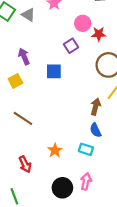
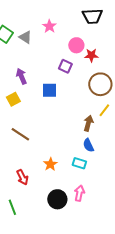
purple square: (71, 46) -> (65, 66), turned -32

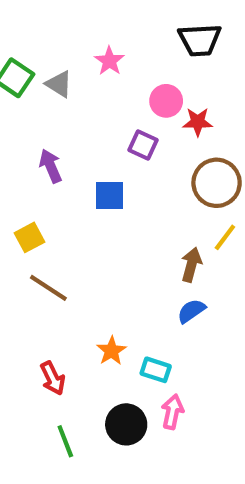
yellow square: (13, 99) -> (30, 237), moved
blue semicircle: (88, 145) -> (191, 311), turned 80
cyan rectangle: (79, 163) -> (156, 370), moved
green line: (12, 207) -> (65, 441), moved

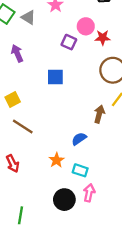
purple square: (143, 145) -> (69, 42), moved
purple arrow: (51, 166) -> (17, 53), moved
blue semicircle: (191, 311) -> (79, 139), moved
red arrow: (53, 378) -> (13, 164), moved
green line: (65, 441) -> (21, 215), moved, turned 30

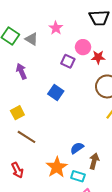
blue square: (55, 77) -> (56, 93), turned 35
brown arrow: (99, 114) -> (94, 161), moved
orange star: (57, 160) -> (57, 167), size x1.5

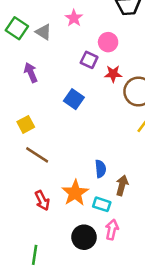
red star: (98, 57) -> (113, 74), moved
blue semicircle: (77, 148) -> (100, 169), turned 120
red arrow: (17, 170) -> (42, 200), moved

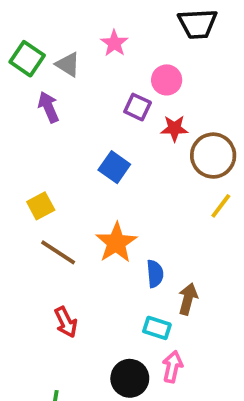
purple arrow: (31, 73) -> (48, 107), moved
orange star: (75, 193) -> (116, 243), moved

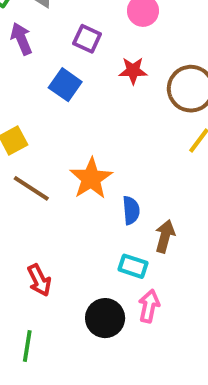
purple square: (138, 107) -> (87, 39), moved
red star: (174, 128) -> (133, 71), moved
blue square: (114, 167) -> (65, 85), moved
red arrow: (66, 322) -> (39, 280), moved

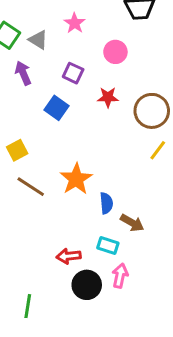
brown arrow: (165, 236) -> (132, 223), turned 105
red arrow: (39, 280) -> (69, 256), moved, turned 110

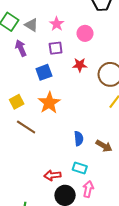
pink star: (75, 23) -> (57, 24), moved
purple square: (73, 73) -> (56, 48), turned -32
blue square: (56, 108) -> (44, 72), turned 35
orange star: (76, 179) -> (49, 103), moved
brown arrow: (132, 223) -> (104, 146), moved

